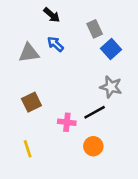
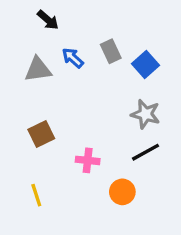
black arrow: (52, 15) -> (48, 20), moved
gray rectangle: (95, 29) -> (111, 51), moved
black line: (95, 112) -> (145, 152), moved

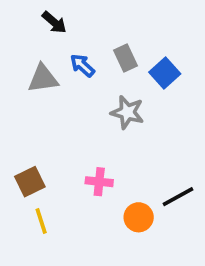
gray star: (145, 114) -> (127, 112), moved
brown square: (41, 134) -> (30, 182), moved
black line: (145, 152) -> (178, 197), moved

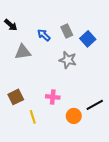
black arrow: (54, 22) -> (11, 25), moved
gray triangle: (43, 79) -> (23, 52), moved
yellow line: (41, 221) -> (33, 117), moved

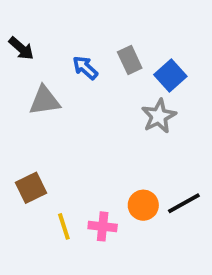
gray star: (68, 60) -> (159, 116), moved, turned 30
pink cross: (53, 97) -> (103, 226), moved
orange circle: (74, 116) -> (143, 205), moved

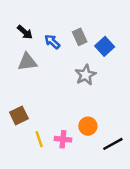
black arrow: (21, 48) -> (25, 32), moved
gray star: (159, 116) -> (86, 75), moved
black line: (184, 203) -> (113, 144), moved

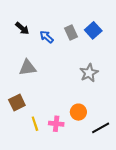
blue square: (105, 46) -> (93, 30), moved
gray triangle: (27, 62) -> (28, 68), moved
gray star: (86, 75) -> (89, 73), moved

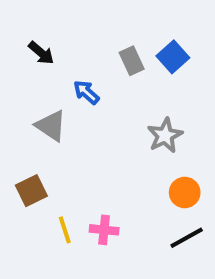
blue arrow: (47, 37) -> (86, 92), moved
gray triangle: (28, 68) -> (51, 126), turned 42
orange circle: (78, 112) -> (185, 192), moved

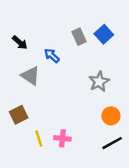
black arrow: (41, 53) -> (20, 43), moved

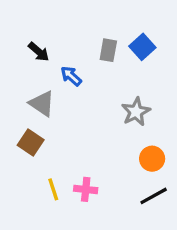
gray rectangle: (79, 37) -> (108, 50), turned 35
black arrow: (20, 43) -> (39, 52), moved
brown square: (19, 115) -> (31, 142), moved, turned -30

